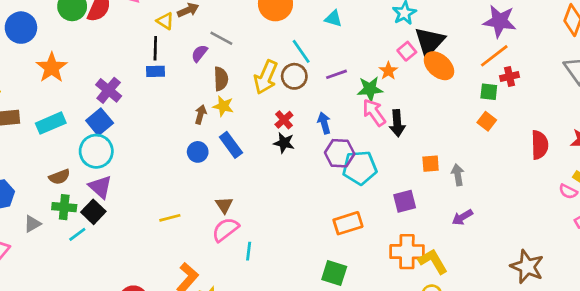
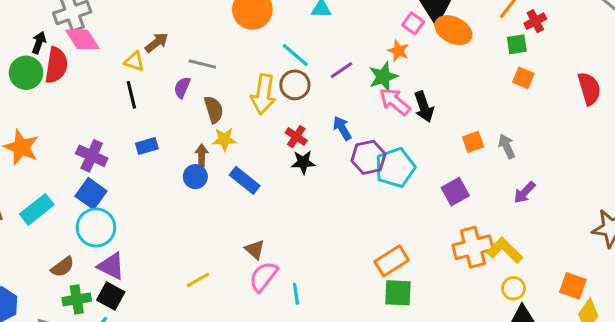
blue rectangle: (155, 71) -> (147, 146), moved
blue circle: (198, 152) -> (195, 177), moved
orange rectangle: (348, 223) -> (392, 261), moved

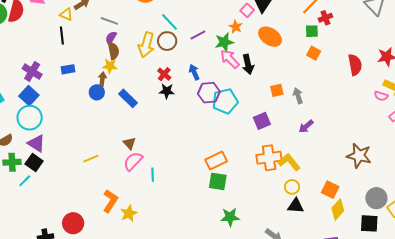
orange ellipse: (453, 30) -> (270, 37), moved
purple semicircle: (182, 87) -> (111, 38), moved
yellow star: (224, 139) -> (110, 66), moved

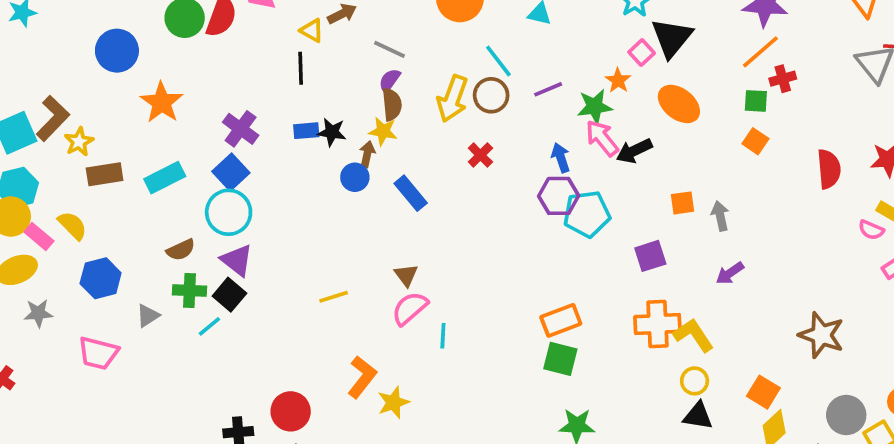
black arrow: (248, 64) -> (634, 151), turned 72
blue arrow: (194, 72) -> (561, 158), moved
black star: (167, 91) -> (332, 132), moved

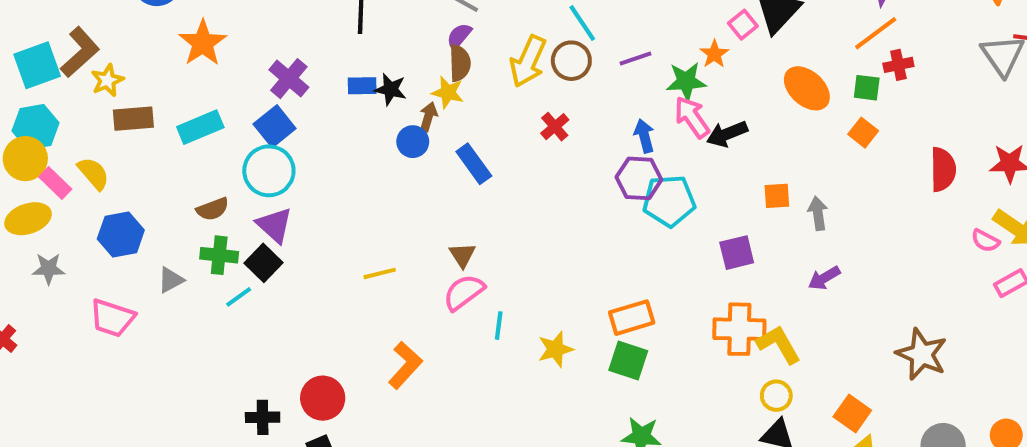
orange ellipse: (679, 104) -> (807, 88), moved
yellow star: (393, 402) -> (556, 349), moved

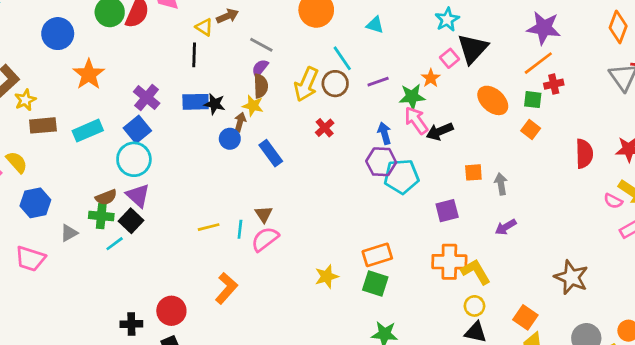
blue rectangle: (362, 86) -> (196, 102), size x1.4
brown semicircle: (213, 209) -> (106, 197), moved
cyan line: (499, 326) -> (240, 229), moved

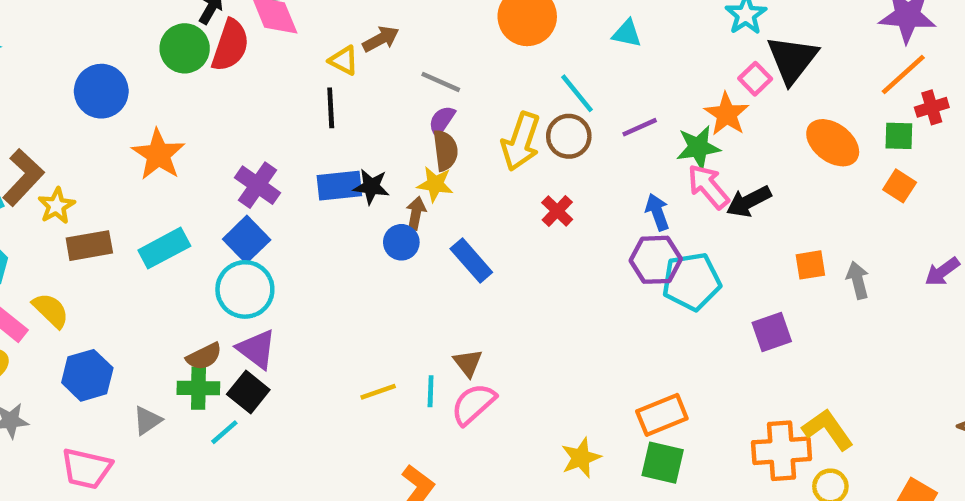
orange star: (431, 78) -> (727, 114), size x1.4
purple arrow: (506, 227) -> (942, 272), moved
orange cross: (449, 262) -> (781, 451), moved

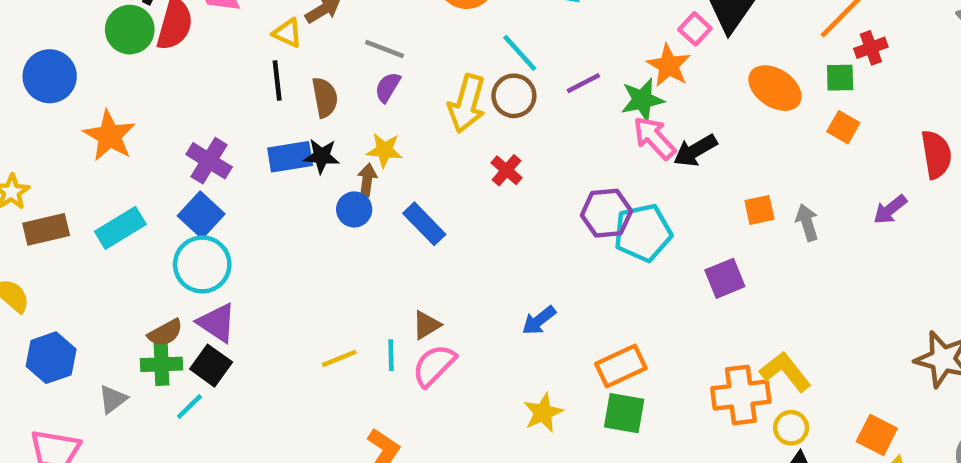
brown semicircle: (445, 150) -> (325, 97), moved
blue arrow: (657, 212) -> (539, 320), moved, turned -105
brown triangle: (468, 363) -> (426, 325), turned 40

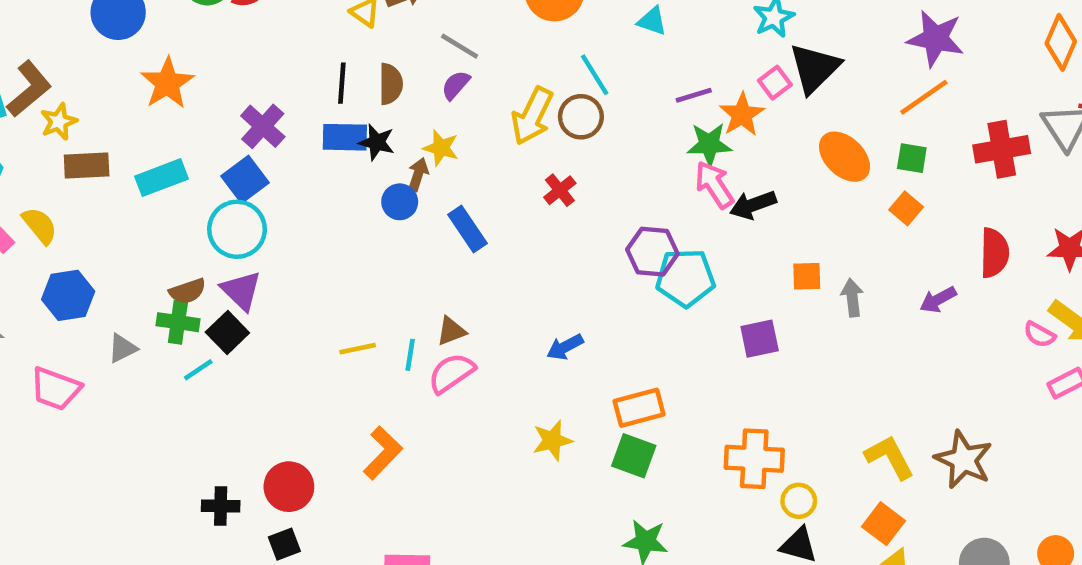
red cross: (871, 48) -> (1002, 149), moved, size x1.6
black line: (277, 80) -> (342, 83), moved
purple line: (583, 83) -> (694, 95), moved
yellow L-shape: (785, 372) -> (890, 457), moved

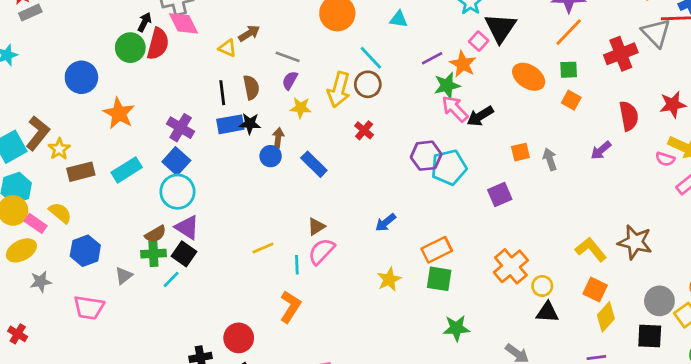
yellow star: (441, 148) -> (301, 108), moved
cyan line: (410, 355) -> (297, 265), moved
orange cross: (754, 459) -> (511, 266), turned -32

